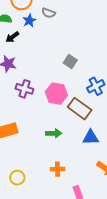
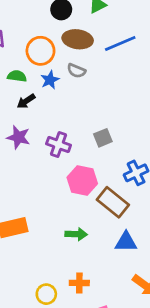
gray square: (70, 61) -> (103, 138), turned 32
purple cross: (24, 89) -> (59, 145), moved
yellow circle: (17, 178) -> (46, 294), moved

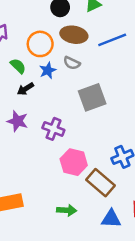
green semicircle: (17, 76) -> (18, 66), turned 35
gray square: (103, 138) -> (92, 97), moved, size x1.6

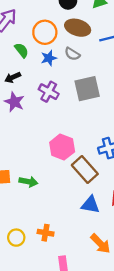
black arrow: (25, 89) -> (13, 77), moved
purple cross: (53, 129) -> (49, 92), moved
green arrow: (67, 210) -> (28, 182), moved

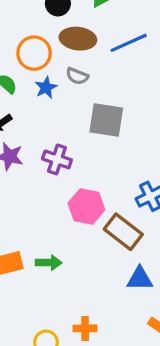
gray square: (87, 89) -> (106, 120), turned 32
purple cross: (49, 92) -> (57, 159), moved

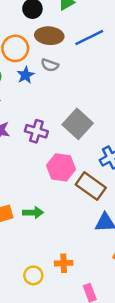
gray square: (106, 120) -> (78, 124), moved, turned 36

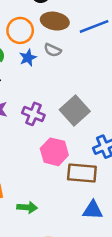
brown rectangle: (91, 186) -> (82, 173), turned -36
green arrow: (33, 213) -> (27, 207), moved

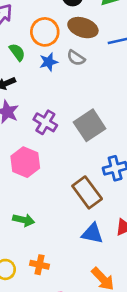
pink hexagon: (54, 152) -> (25, 162), moved
brown rectangle: (82, 173) -> (87, 192), turned 40

